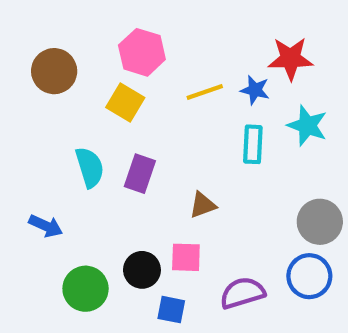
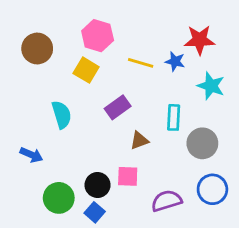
yellow line: (205, 92) -> (141, 63), turned 35
cyan rectangle: (253, 144) -> (174, 117), moved
purple rectangle: (140, 174) -> (118, 107), moved, turned 35
gray circle: (320, 222) -> (202, 143), moved
blue square: (171, 310) -> (95, 212), moved, turned 30

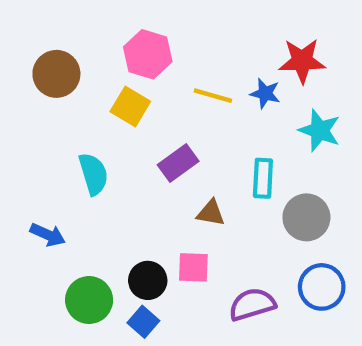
brown triangle: (139, 140) -> (211, 213), turned 30

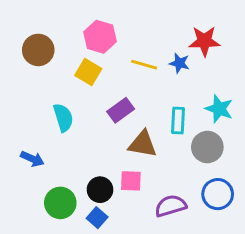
cyan star: (319, 130) -> (219, 109), moved
brown triangle: (211, 213) -> (143, 144), size x1.5

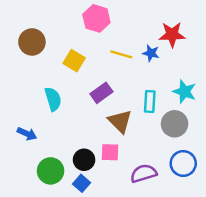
pink hexagon: (100, 37) -> (96, 18), moved
brown triangle: (143, 144) -> (120, 121), turned 35

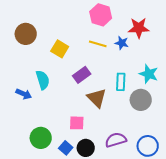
pink hexagon: (96, 18) -> (101, 15), moved
blue arrow: (27, 134) -> (24, 94), moved
pink square: (110, 152) -> (77, 123), moved
black circle: (84, 160) -> (86, 148), moved
blue circle: (183, 163) -> (148, 146), moved

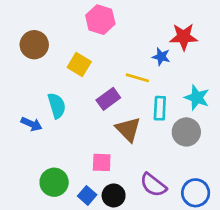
pink hexagon: (101, 15) -> (100, 20), moved
yellow line: (98, 44) -> (137, 78), moved
purple semicircle: (116, 140) -> (153, 185), turned -125

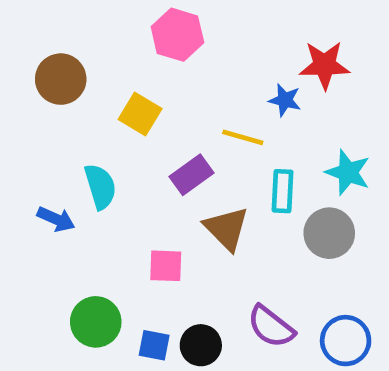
pink square: (102, 162) -> (166, 266), moved
blue square: (87, 195) -> (154, 345), turned -30

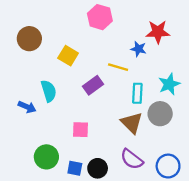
pink hexagon: (177, 35) -> (100, 17), moved
cyan star: (348, 172) -> (169, 84), turned 30
brown triangle: (226, 228) -> (132, 123), moved

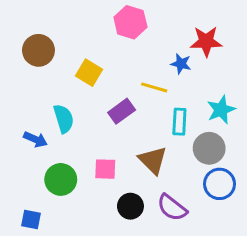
brown triangle: (132, 123) -> (153, 160), moved
green circle: (46, 157) -> (61, 179), moved
blue circle: (168, 166) -> (220, 184), moved
blue square: (75, 168) -> (31, 220), moved
black circle: (98, 168) -> (130, 206), moved

